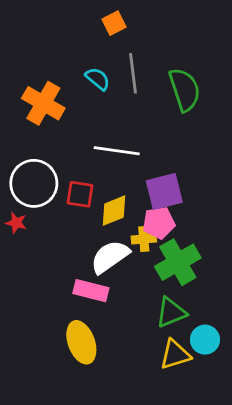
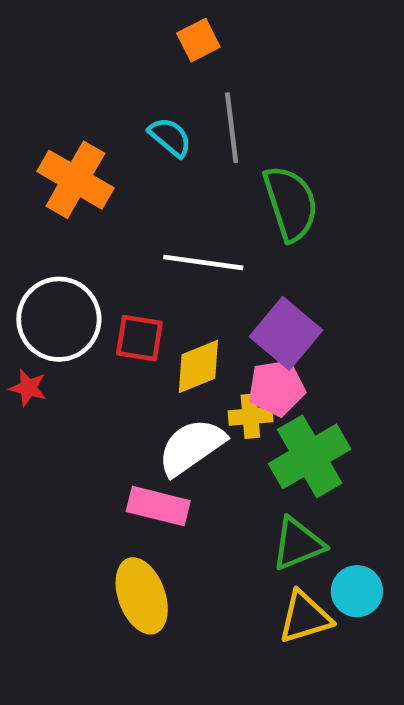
green semicircle: (185, 90) -> (291, 203), moved
purple square: (164, 192) -> (286, 333), turned -36

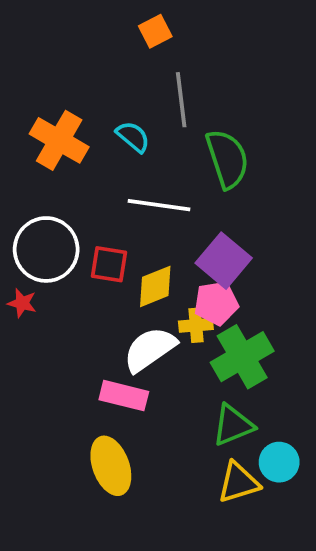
cyan semicircle: (170, 137) -> (133, 137), moved

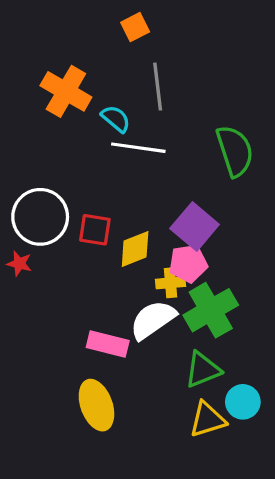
orange cross: (59, 140) -> (66, 91), moved
green semicircle: (227, 159) -> (235, 151), moved
white line: (159, 205) -> (138, 148), moved
white semicircle: (150, 349) -> (153, 320), moved

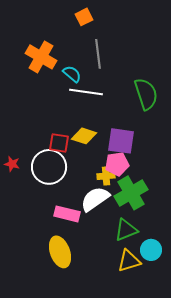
white circle: (40, 217) -> (49, 167), moved
purple square: (195, 227) -> (121, 141), turned -32
yellow diamond: (135, 249) -> (84, 136), moved, turned 40

